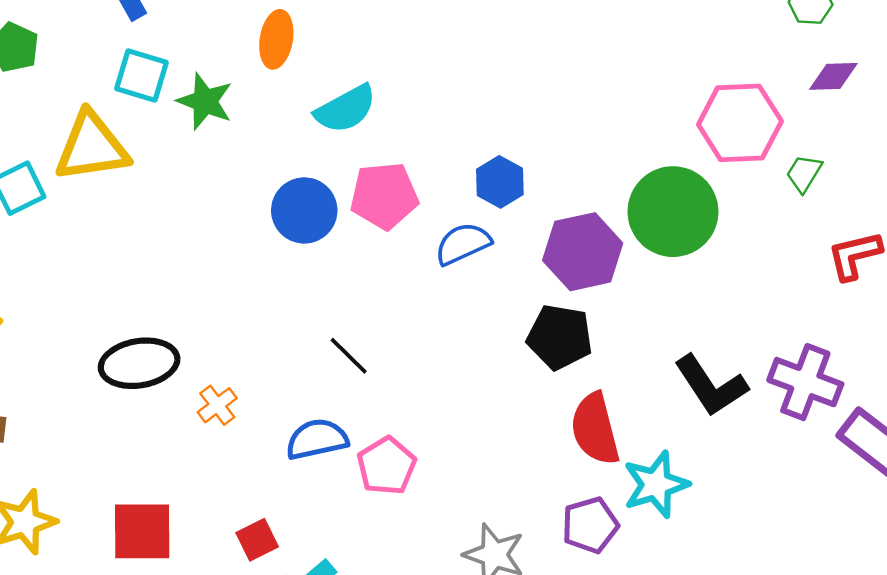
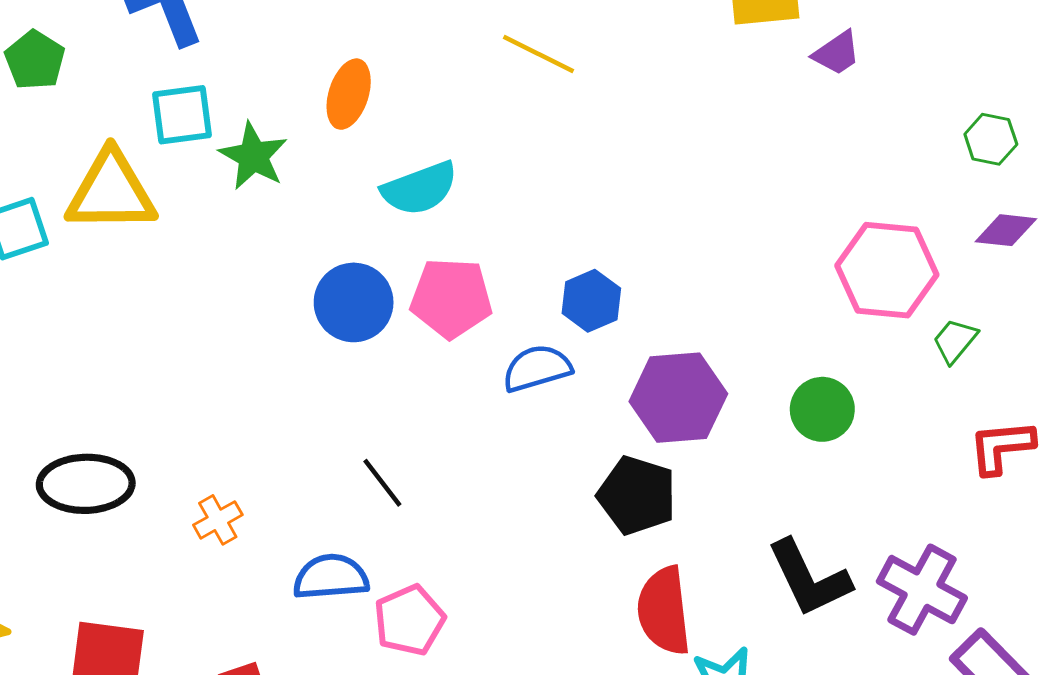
cyan square: (141, 76) -> (182, 115), turned -32
green circle: (673, 212) -> (822, 409), moved, size x0.6
black ellipse: (139, 363) -> (86, 484), moved

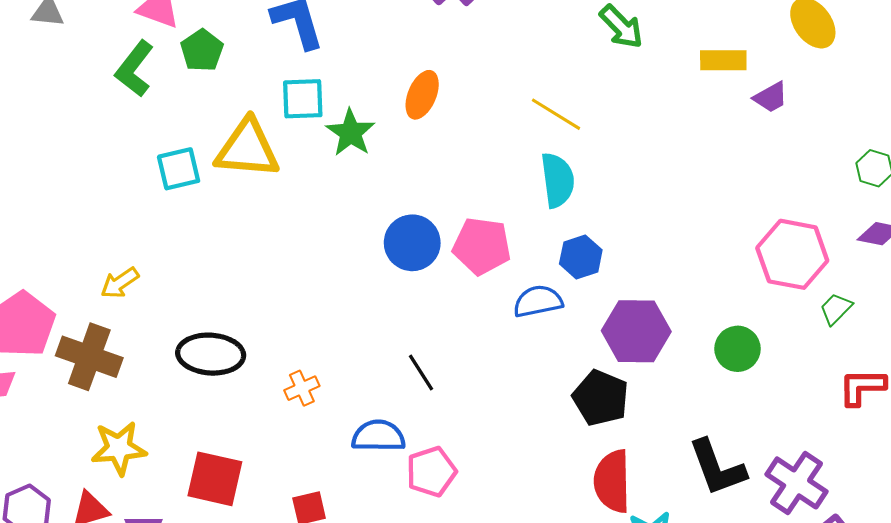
yellow line: (539, 54) -> (556, 114), moved
cyan semicircle: (420, 188) -> (558, 180), moved, turned -82

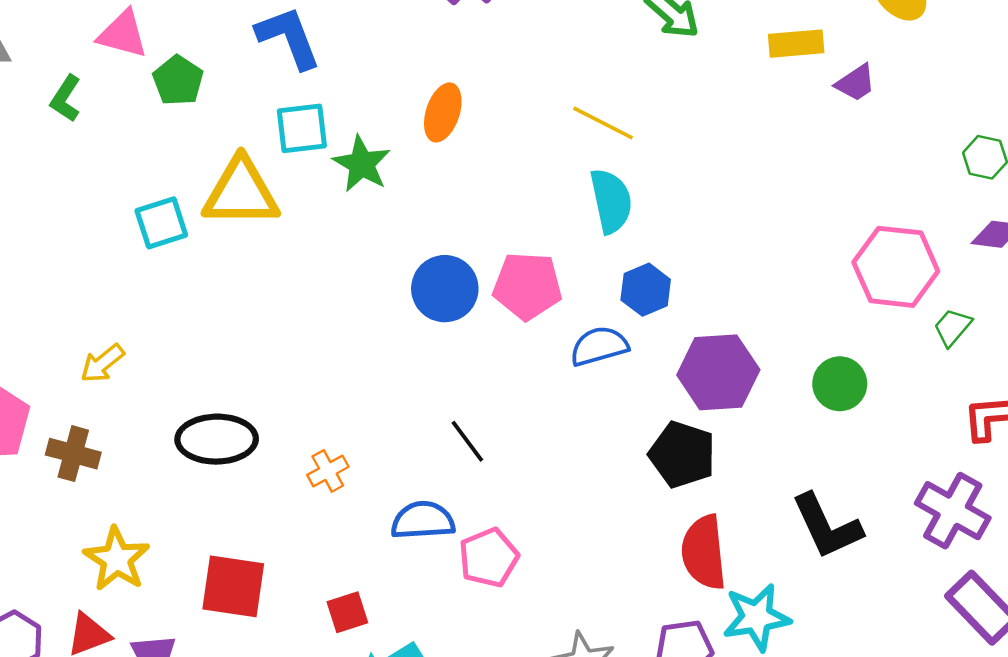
green L-shape: (134, 69) -> (66, 99), moved, size x0.7
brown cross: (89, 357) -> (73, 454), size x0.7
yellow star: (119, 448) -> (117, 559), turned -30
purple cross: (797, 483) -> (953, 511), moved

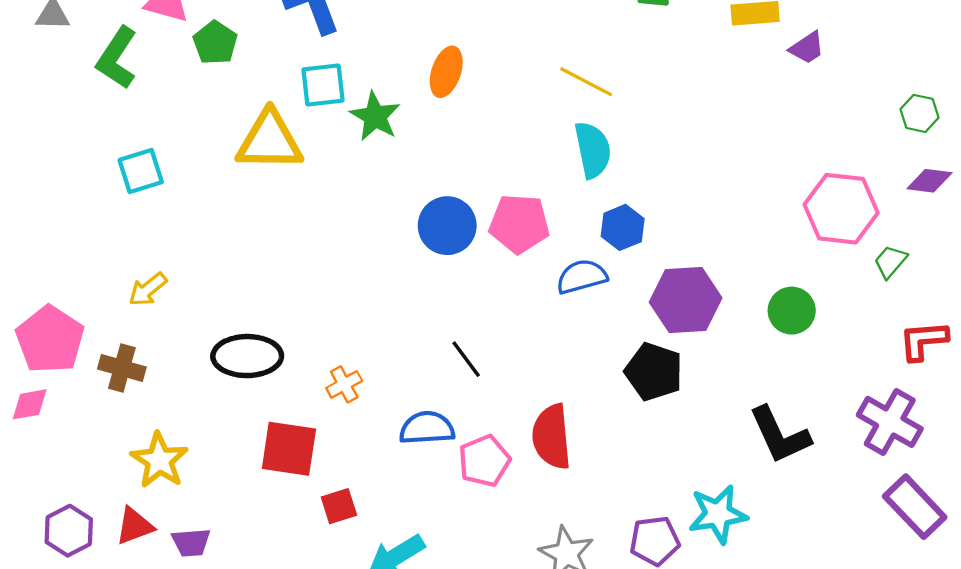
green L-shape: (66, 99) -> (117, 58), size x1.5
cyan square: (161, 223) -> (141, 171), moved
red semicircle: (704, 552) -> (552, 437), moved
red square: (233, 586) -> (289, 449), moved
red square: (347, 612) -> (339, 506), moved

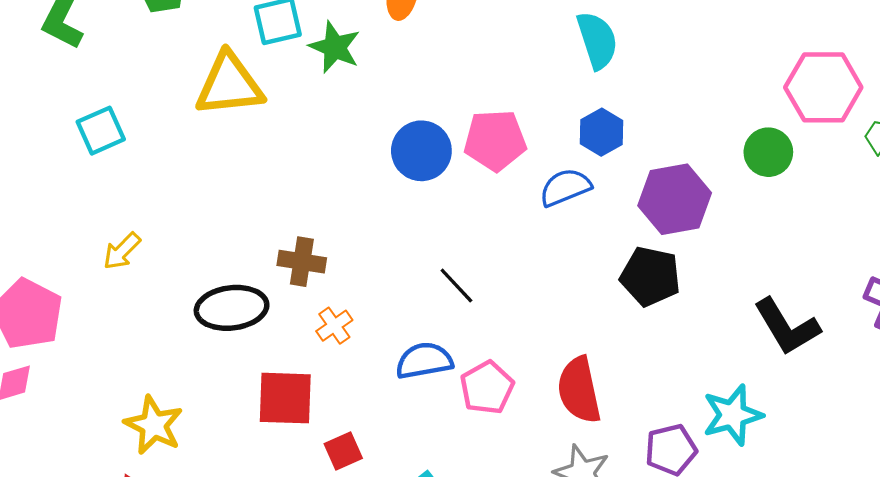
cyan semicircle: (593, 150) -> (597, 40), moved
green circle: (792, 311) -> (768, 152), moved
brown cross: (122, 368) -> (302, 262), moved
red semicircle: (552, 437) -> (579, 390), moved

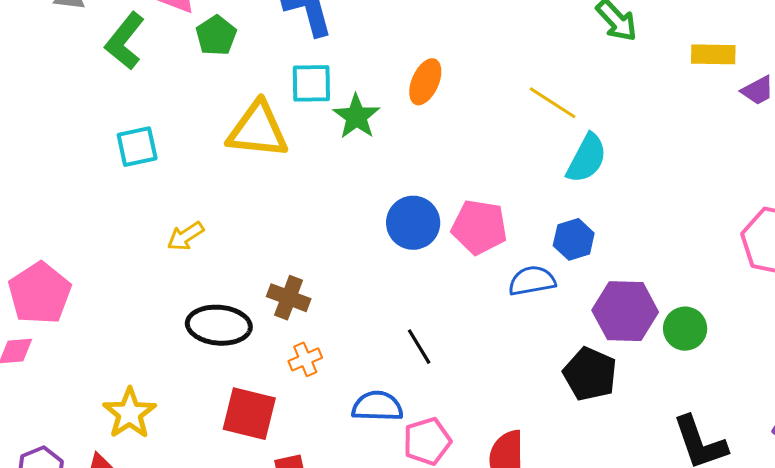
cyan semicircle: (597, 40) -> (587, 158), turned 34
green circle: (768, 152) -> (685, 329), moved
yellow arrow: (122, 251) -> (186, 236), moved

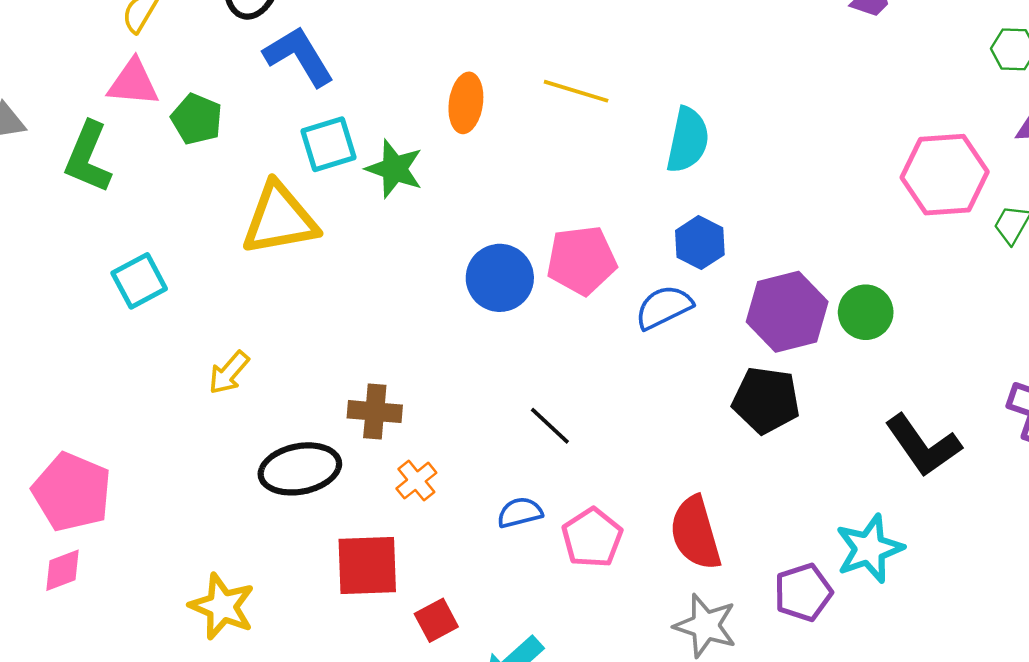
yellow line: (553, 103) -> (576, 91), moved
blue semicircle: (377, 406) -> (520, 513), size x0.7

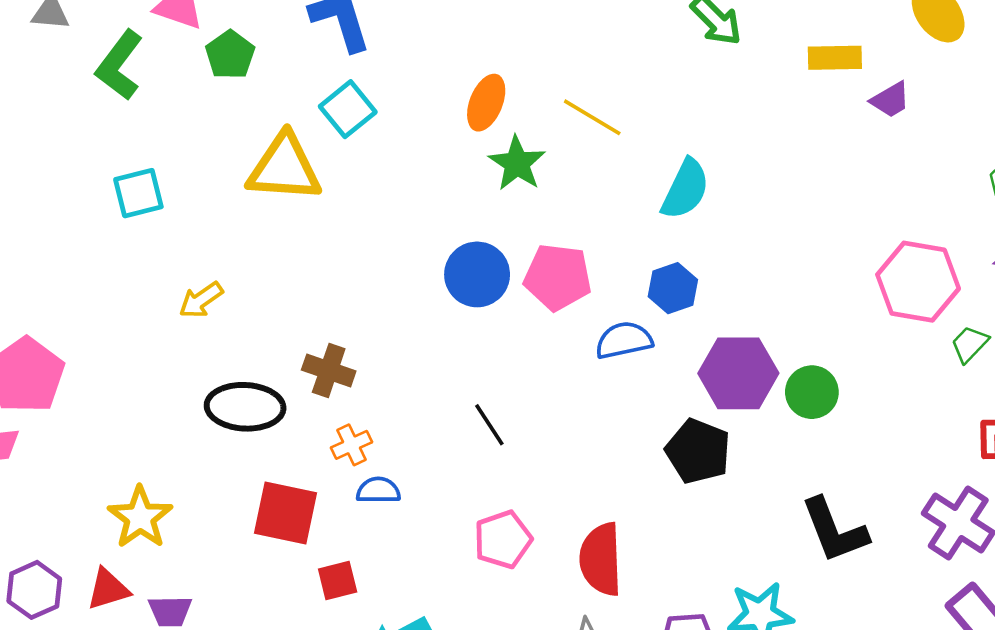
cyan square: (328, 144) -> (348, 109), turned -36
green star: (394, 169) -> (517, 163), moved
blue semicircle: (520, 513) -> (378, 490), moved

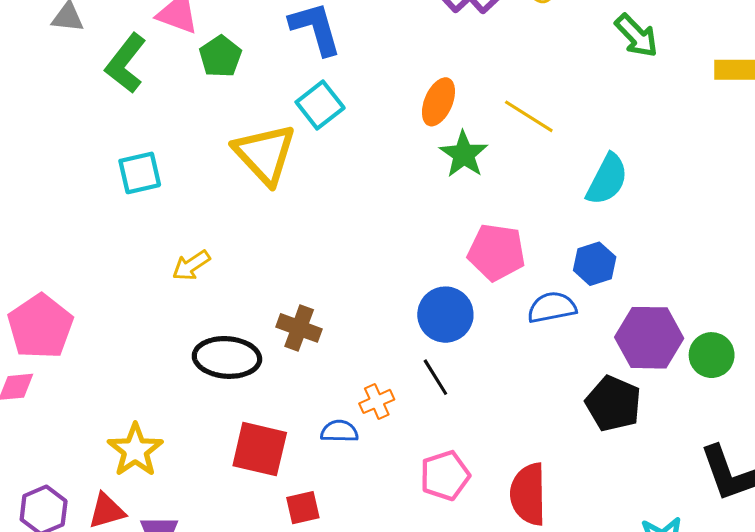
yellow triangle: (284, 168) -> (265, 154), turned 42
blue circle: (477, 274) -> (445, 315), moved
orange cross: (352, 445) -> (377, 401), moved

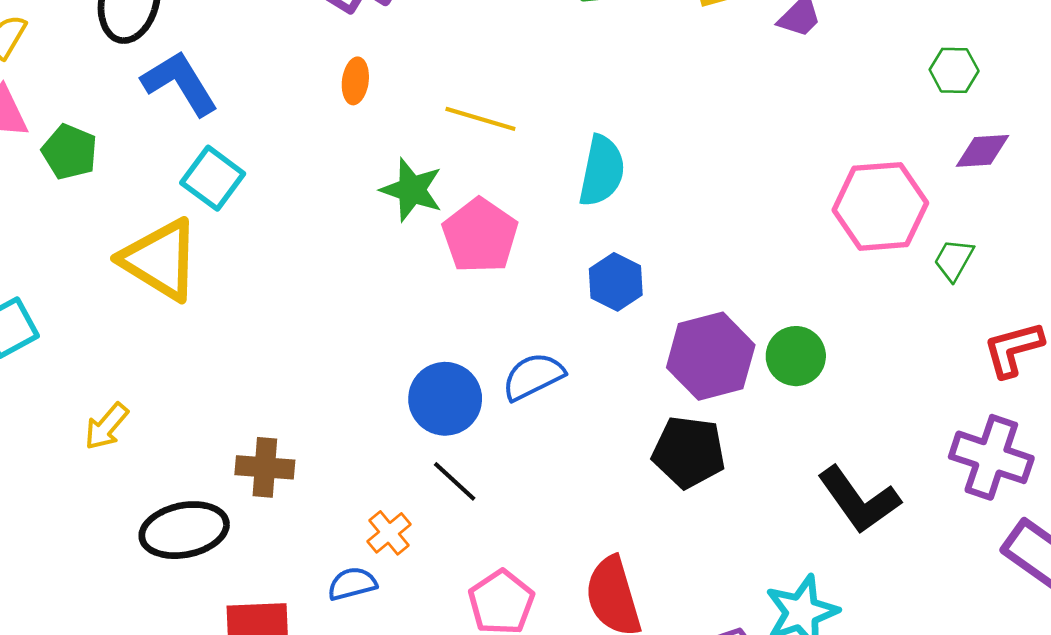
orange ellipse: (438, 102) -> (355, 81), moved, size x0.7
pink pentagon: (496, 252) -> (480, 236), moved, turned -30
blue semicircle: (552, 307) -> (533, 376), moved

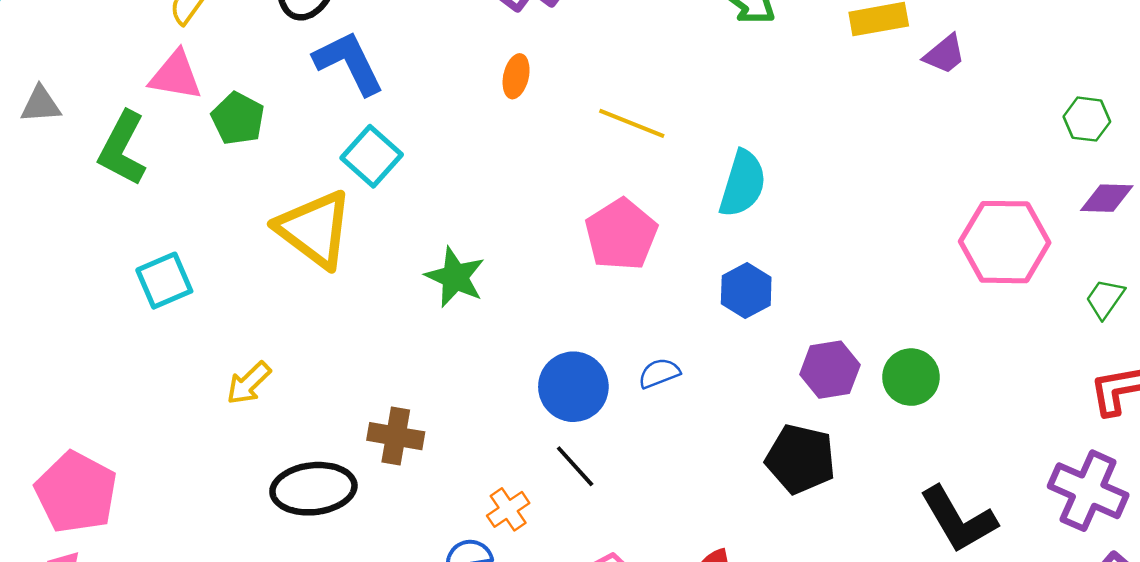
green star: (412, 190) -> (455, 277), moved
green trapezoid: (954, 260) -> (1105, 299), moved
purple hexagon: (711, 356) -> (830, 370), size x0.7
blue semicircle: (533, 376) -> (659, 373), size x0.7

